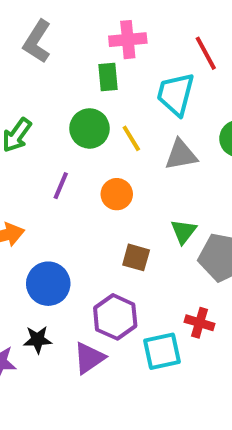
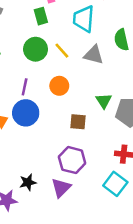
gray triangle: (181, 155) -> (94, 55), turned 35
blue circle: (48, 284) -> (26, 113), moved
cyan square: (162, 351) -> (115, 184), moved, turned -30

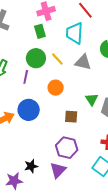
purple line: (25, 87) -> (26, 77), moved

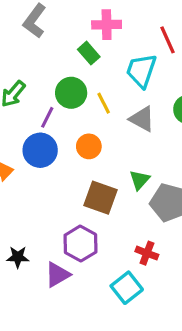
green rectangle: (40, 31) -> (89, 53), turned -40
blue circle: (29, 110) -> (40, 150), moved
brown square: (71, 117) -> (100, 198), size x1.5

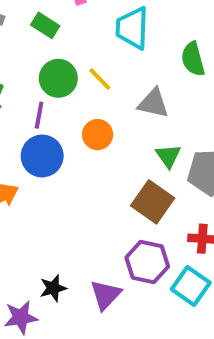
green rectangle: (89, 53) -> (45, 25), moved
gray triangle: (142, 119) -> (153, 103), moved
brown square: (100, 198) -> (153, 202), moved, turned 32
purple hexagon: (80, 244) -> (147, 262), moved

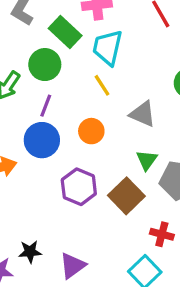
green rectangle: (45, 25) -> (65, 32), size x1.4
cyan trapezoid: (132, 28) -> (108, 48), moved
green circle: (58, 78) -> (45, 65), moved
purple hexagon: (147, 262) -> (79, 187), moved

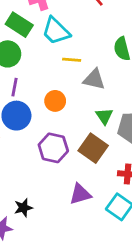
cyan trapezoid: (108, 48) -> (56, 31), turned -48
yellow line: (102, 85) -> (72, 60), moved, turned -42
purple triangle: (73, 266) -> (80, 194), moved, turned 30

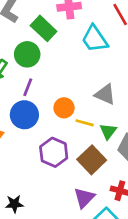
cyan trapezoid: (56, 31) -> (95, 39), moved
yellow line: (72, 60) -> (85, 123), moved
purple triangle: (80, 194) -> (84, 198), moved, turned -40

